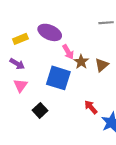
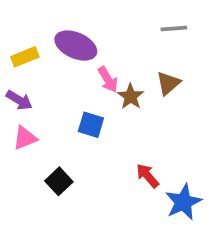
brown triangle: (102, 65) -> (168, 83), moved
blue square: (58, 78) -> (91, 125), size x0.6
pink triangle: (20, 86) -> (25, 138), turned 32

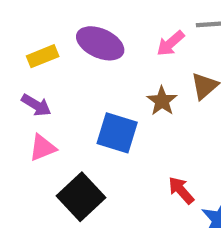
pink arrow: (108, 79) -> (170, 43), moved, turned 80
blue square: (91, 125) -> (117, 133), size x1.4
black square: (59, 181) -> (81, 197), size x1.5

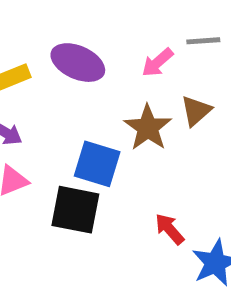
brown star: (162, 101) -> (148, 128), size x1.4
black square: (81, 197) -> (75, 210), moved, turned -36

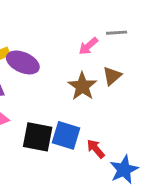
purple ellipse: (78, 63) -> (23, 62), moved
blue square: (97, 164) -> (66, 135), moved

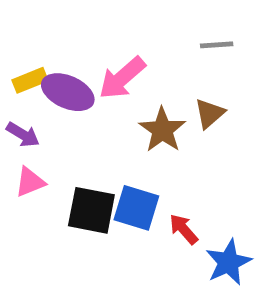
pink arrow: (88, 46) -> (122, 78), moved, size x1.5

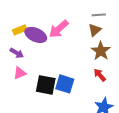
brown triangle: (210, 113) -> (95, 30), moved
brown star: (162, 130) -> (101, 51), moved
red arrow: (184, 229) -> (100, 75), moved

